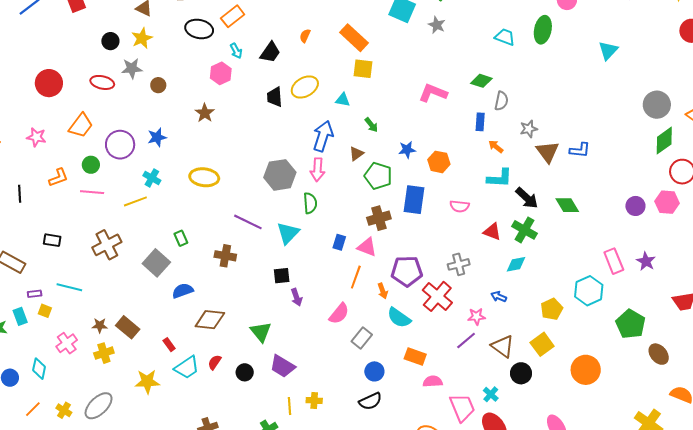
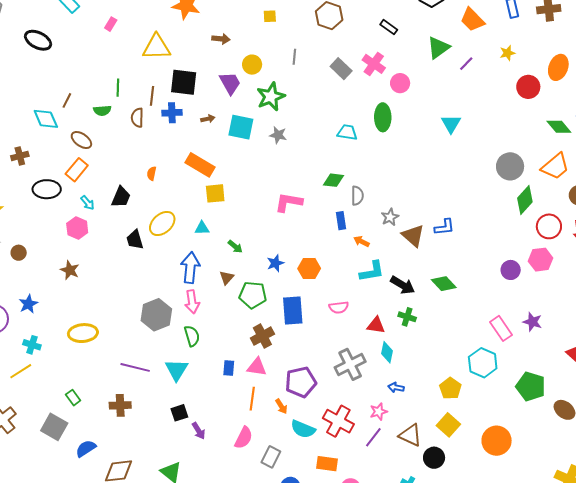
green cross: (525, 230) -> (407, 317), size x0.7
gray cross: (459, 264) -> (350, 364), size x1.4
cyan diamond: (516, 264) -> (387, 352), moved, turned -55
red cross: (437, 296) -> (338, 421), moved

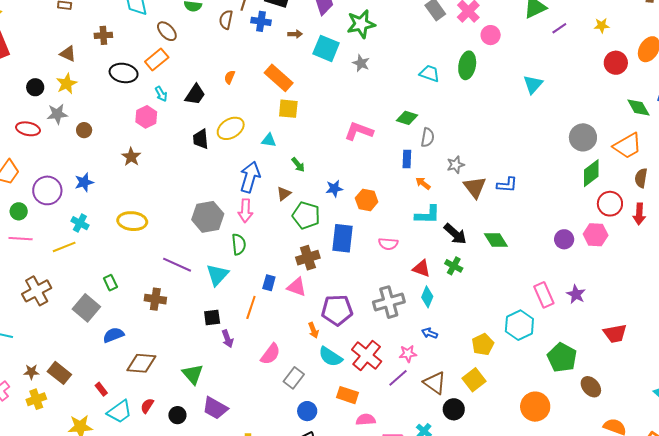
orange line: (252, 399) -> (251, 307), moved
orange circle: (497, 441) -> (535, 407), moved

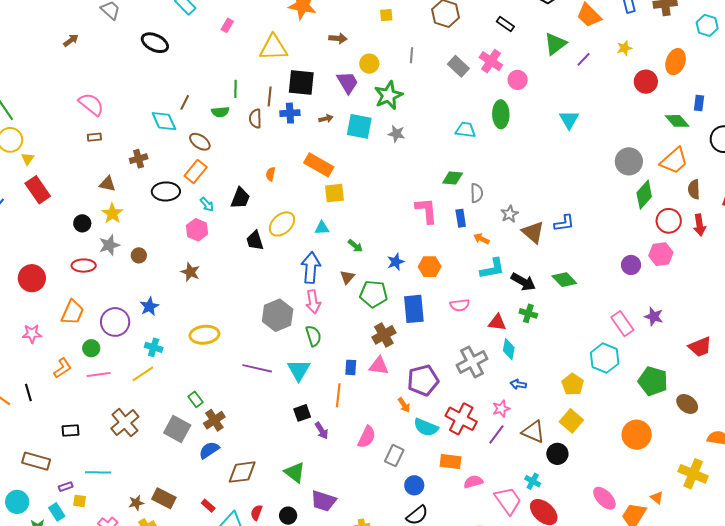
pink L-shape: (359, 131) -> (426, 211), moved, turned 76
brown cross: (155, 299) -> (214, 420), moved, turned -30

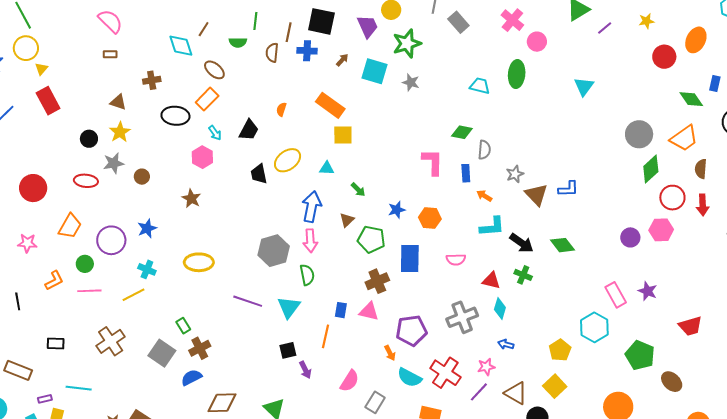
gray rectangle: (458, 66) -> (458, 22), moved
brown arrow: (326, 119) -> (342, 60), turned -40

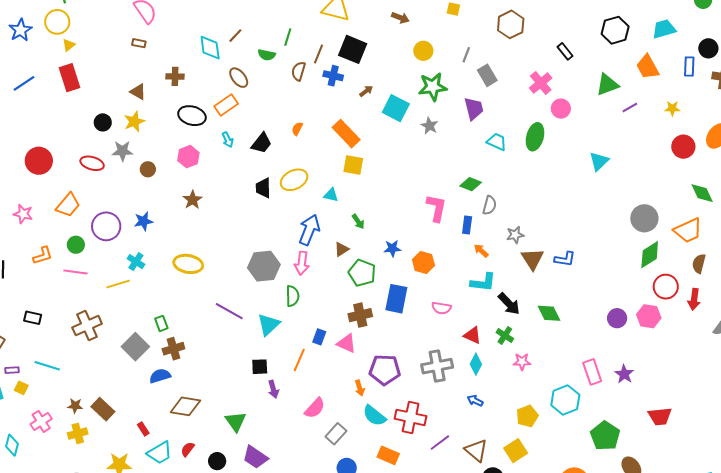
purple trapezoid: (368, 26) -> (474, 109), moved
pink hexagon: (202, 157) -> (188, 157), moved
pink star: (486, 367) -> (522, 362), moved
red cross: (445, 373) -> (411, 417), turned -32

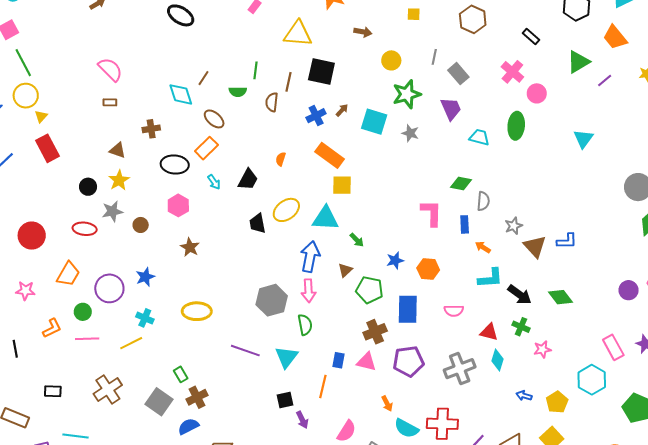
blue cross: (333, 76) -> (316, 116), moved, turned -30
cyan triangle: (331, 195) -> (325, 218), size x1.8
purple pentagon: (385, 370) -> (408, 361), moved
blue arrow: (475, 401) -> (524, 396), moved

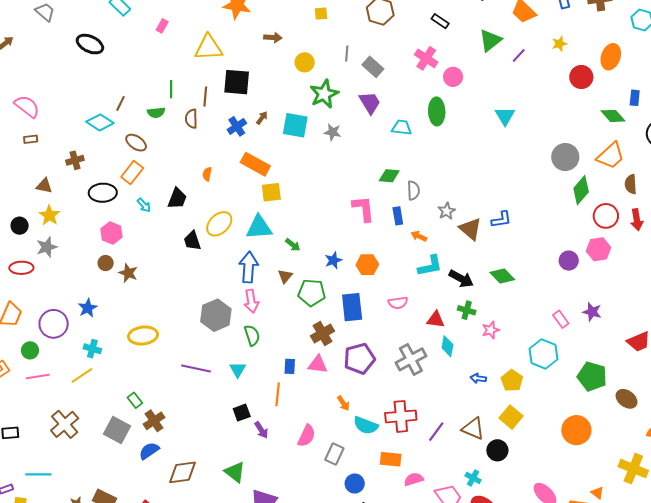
cyan diamond: (181, 94) -> (100, 122), turned -32
brown circle: (141, 225) -> (106, 263), moved
pink rectangle: (613, 347) -> (561, 319), size x0.7
cyan triangle: (286, 357) -> (238, 370), size x0.7

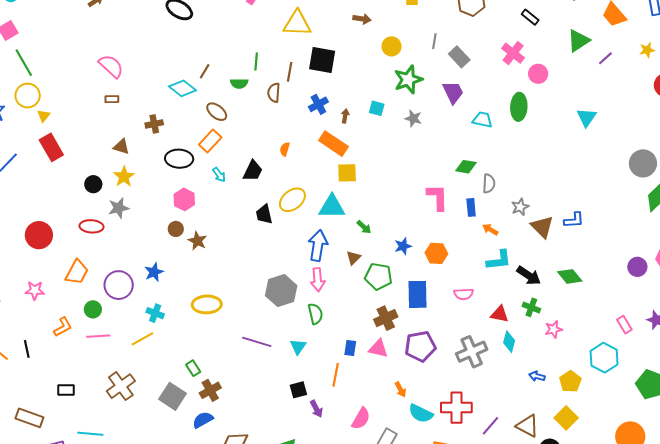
brown arrow: (262, 118) -> (345, 116), moved, turned -32
cyan square: (295, 125) -> (377, 108), size x0.6

